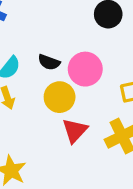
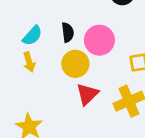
black semicircle: (49, 62) -> (68, 32), turned -120

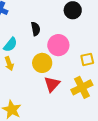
black semicircle: (68, 32) -> (36, 29), moved

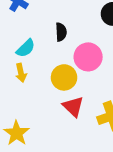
red triangle: (52, 84) -> (73, 107), turned -36

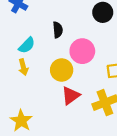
red triangle: (73, 107) -> (71, 95), turned 42

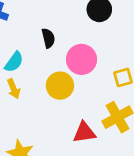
red triangle: (71, 95) -> (84, 133), moved, turned 36

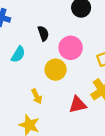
yellow arrow: (14, 89) -> (37, 96), moved

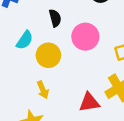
yellow circle: (56, 70) -> (48, 55), moved

